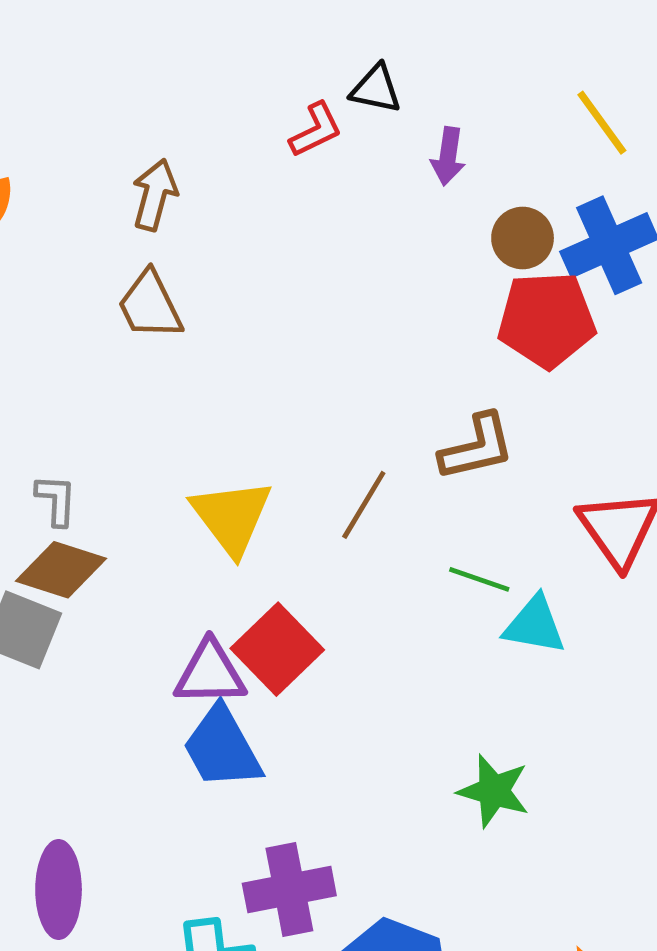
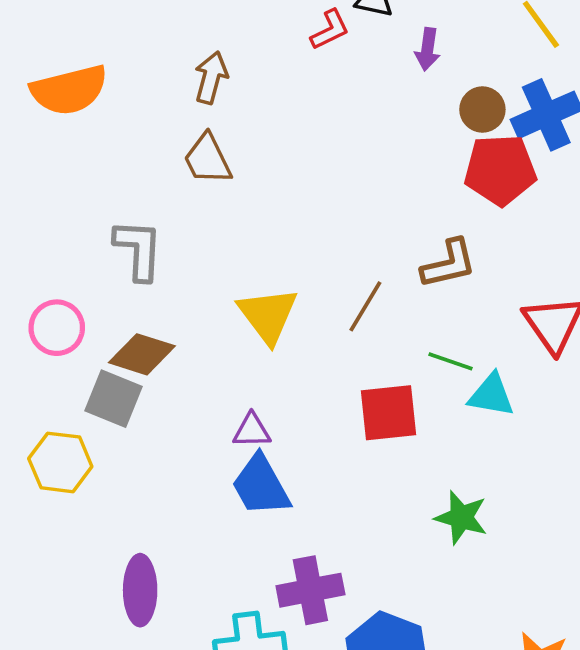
gray L-shape: (56, 500) -> (138, 250), moved, size x1.6
red square: (277, 649) -> (388, 413), moved, turned 38
purple triangle: (210, 673) -> (252, 431), size x0.7

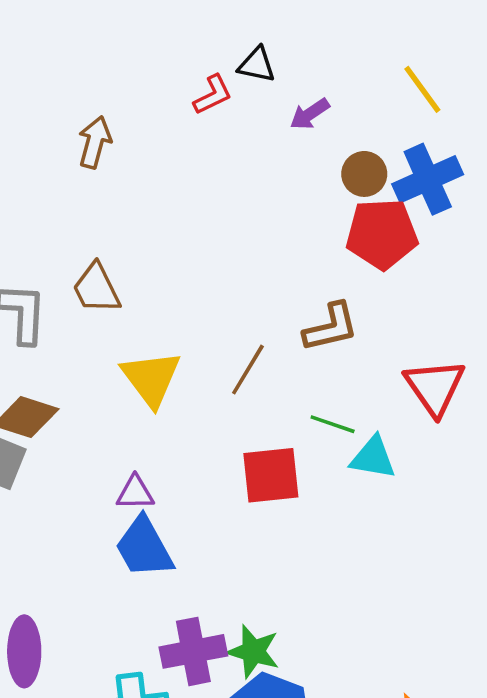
purple arrow: (427, 49) -> (310, 114), turned 48
brown trapezoid: (208, 159) -> (96, 288), moved
green star: (461, 517) -> (253, 651), moved

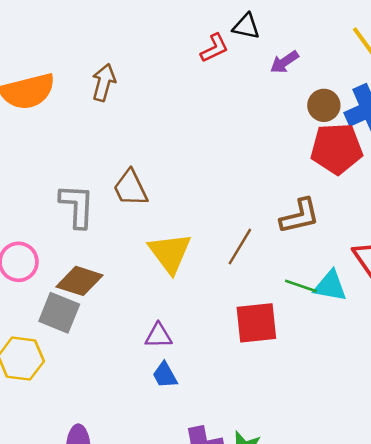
brown arrow: (95, 142) -> (104, 82), moved
cyan triangle: (373, 458) -> (330, 286), moved
blue trapezoid: (144, 547) -> (165, 375), size x0.6

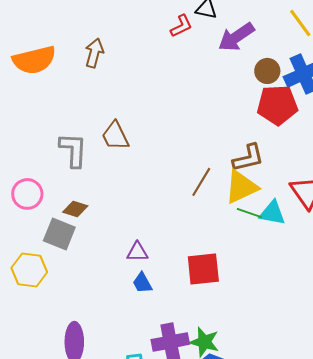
purple arrow: (284, 62) -> (236, 37), size x1.6
yellow triangle: (170, 253) -> (241, 187), moved, turned 42
brown diamond: (80, 281) -> (75, 209), size x0.7
red square: (256, 323) -> (203, 269), moved

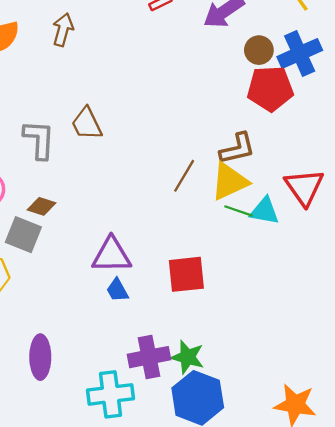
purple triangle: (137, 252) -> (112, 255), size x1.6

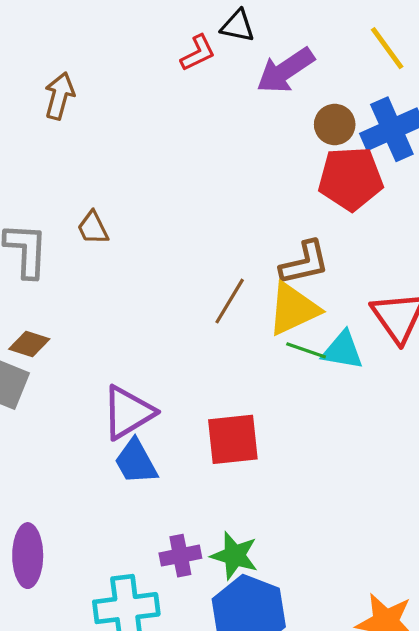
brown trapezoid: (87, 124) -> (93, 228), size x0.7
purple triangle: (112, 255) -> (128, 412), turned -30
blue trapezoid: (117, 290) -> (136, 462), size x1.4
purple cross: (149, 357) -> (180, 556), size x0.7

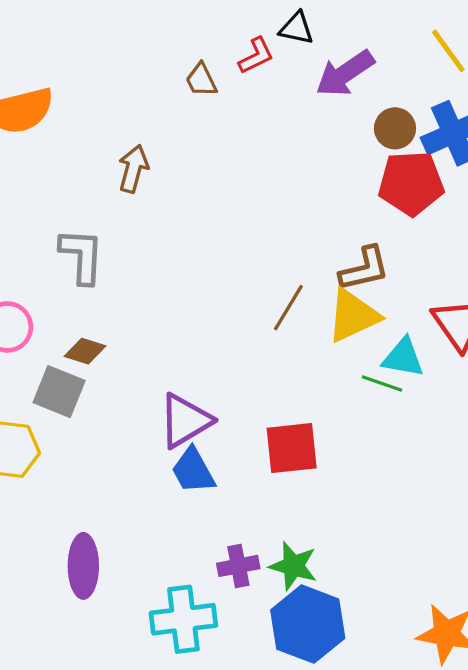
brown arrow: (59, 96) -> (133, 169), moved
brown trapezoid: (93, 228) -> (201, 80), moved
green line: (306, 350) -> (382, 383), moved

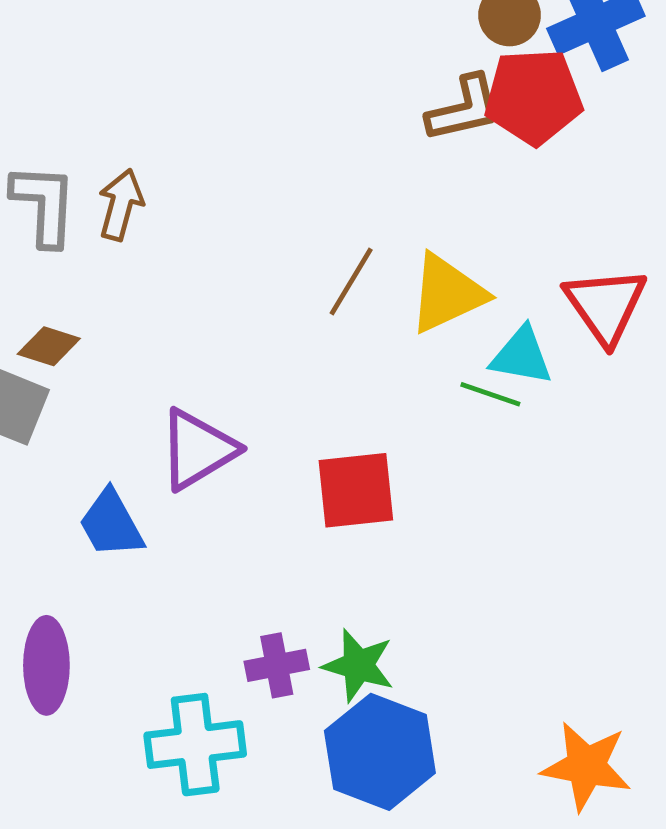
brown arrow: (133, 169) -> (121, 205), moved
brown L-shape: (364, 269) -> (464, 109), moved
blue trapezoid: (193, 471) -> (111, 524), moved

